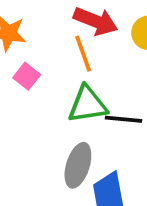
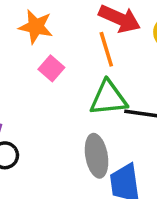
gray ellipse: (78, 165) -> (97, 156), turned -30

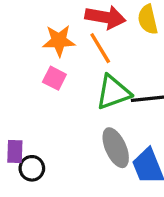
orange star: (36, 27) -> (59, 41), moved

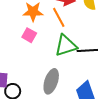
gray ellipse: (116, 148) -> (51, 81), moved, turned 40

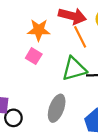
orange line: (59, 17) -> (80, 37), moved

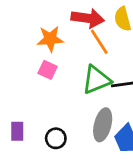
gray ellipse: (57, 108) -> (103, 125), moved
black circle: (13, 118) -> (56, 138), moved

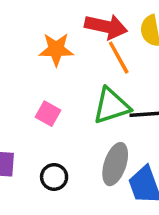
pink square: (48, 70) -> (48, 114), moved

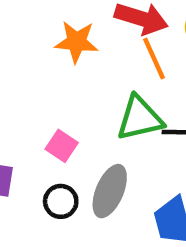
pink square: (48, 114) -> (62, 146), moved
gray ellipse: (115, 164) -> (110, 191), moved

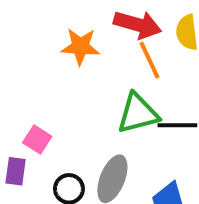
pink square: (62, 146) -> (37, 140), moved

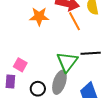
green triangle: (138, 113) -> (67, 62), moved, turned -35

